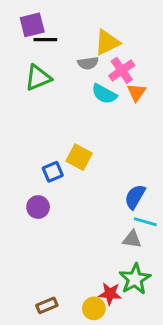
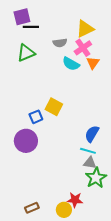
yellow triangle: (107, 42) -> (85, 29), moved
purple circle: (38, 207) -> (26, 141), size x1.5
cyan line: (145, 222) -> (88, 151), moved
green star: (135, 279) -> (96, 178), moved

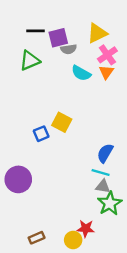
purple square: (22, 17) -> (58, 38), moved
pink cross: (83, 48) -> (107, 55), moved
purple circle: (26, 141) -> (18, 179), moved

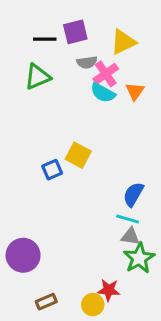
purple square: (58, 38) -> (75, 32), moved
pink cross: (107, 55) -> (106, 74), moved
purple circle: (18, 179) -> (23, 255), moved

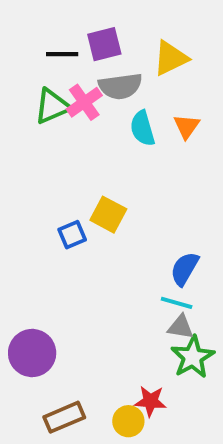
gray semicircle: (87, 62) -> (120, 86), size x1.5
pink cross: (106, 74) -> (84, 102), moved
cyan semicircle: (103, 93) -> (142, 128), turned 45
brown rectangle: (46, 302) -> (64, 417), size x1.4

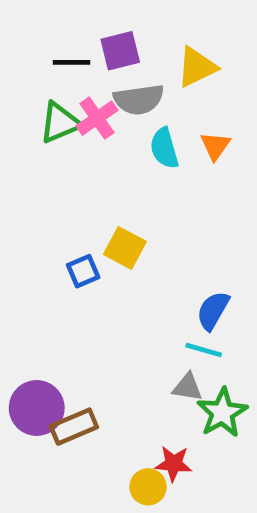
gray triangle: (181, 327) -> (187, 387), moved
brown rectangle: (64, 417) -> (74, 427), moved

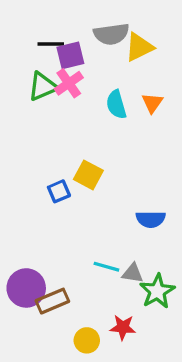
purple square: (120, 51) -> (70, 55), moved
gray semicircle: (139, 99) -> (111, 34), moved
blue semicircle: (213, 311) -> (151, 219), turned -120
cyan line: (204, 350) -> (106, 267), moved
yellow circle: (148, 487) -> (87, 340), moved

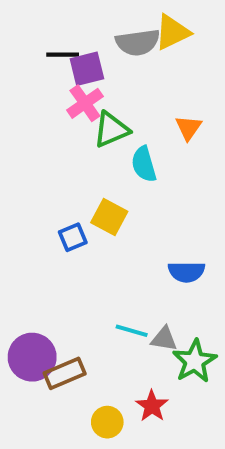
yellow triangle: (139, 47) -> (172, 32), moved
green triangle: (43, 86) -> (111, 130), moved
cyan semicircle: (116, 105) -> (144, 164), moved
red star: (123, 327) -> (152, 406), turned 30

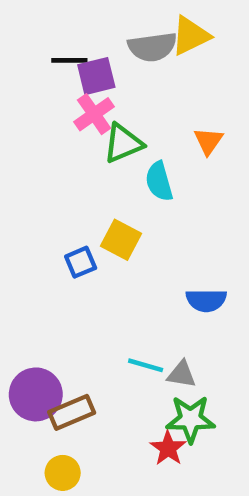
green star: (195, 361) -> (190, 419), moved, turned 30
yellow circle: (107, 422) -> (63, 473), moved

